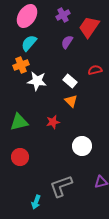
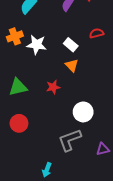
orange cross: (21, 65) -> (15, 36), moved
gray L-shape: (61, 186) -> (70, 140), moved
cyan arrow: (36, 202) -> (47, 170), moved

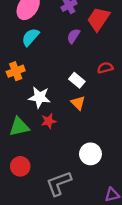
white star: (37, 45) -> (39, 97), moved
red star: (53, 87) -> (49, 121), moved
gray L-shape: (70, 140) -> (59, 183), moved

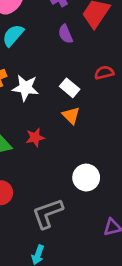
purple semicircle: (73, 36) -> (65, 34), turned -56
white star: (39, 97) -> (25, 88), moved

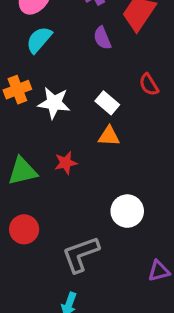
red semicircle: (104, 73) -> (149, 85), turned -108
orange triangle: (71, 115) -> (109, 136), turned -42

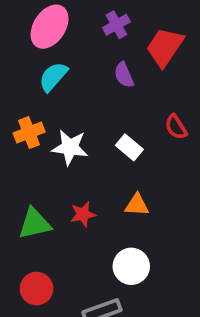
orange triangle: (109, 136) -> (137, 205), moved
white circle: (127, 211) -> (131, 266), moved

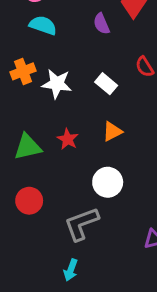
cyan semicircle: (53, 77) -> (43, 25), turned 68
orange triangle: (137, 205) -> (112, 131), turned -30
red star: (83, 214) -> (68, 139), turned -30

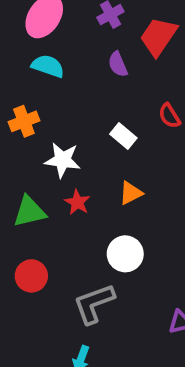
white star: (57, 84) -> (63, 160), moved

